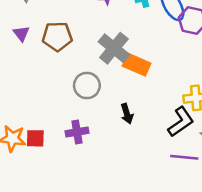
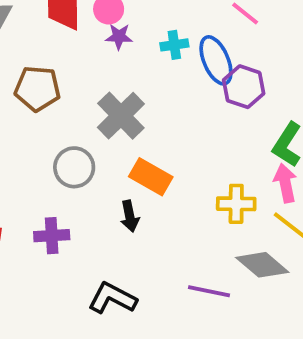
orange rectangle: (137, 65) -> (151, 177), moved
black L-shape: (181, 122) -> (112, 298), moved, turned -124

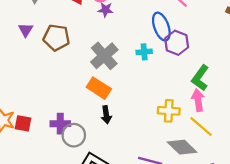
cyan cross: (174, 45) -> (144, 52), moved
gray circle: (74, 167) -> (74, 135), moved
orange rectangle: (151, 177) -> (99, 88), moved

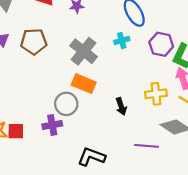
purple hexagon: (177, 43) -> (161, 44), moved
black arrow: (106, 115) -> (121, 106), moved
gray circle: (74, 135) -> (66, 104), moved

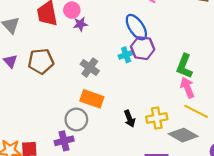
purple hexagon: (161, 44) -> (143, 48), moved
gray cross: (84, 51) -> (90, 67), size x0.7
yellow cross: (156, 94) -> (157, 118), moved

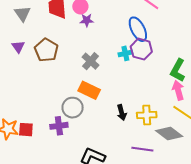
brown pentagon: (41, 61) -> (46, 50), turned 30

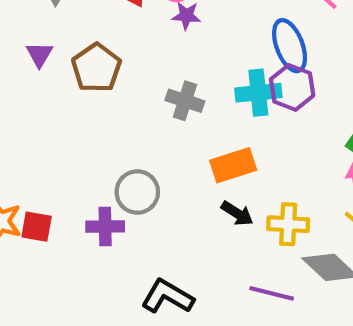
cyan cross: (125, 53) -> (258, 93), size x1.5
gray cross: (91, 61) -> (185, 101), turned -30
orange rectangle: (89, 90) -> (233, 165), moved, turned -50
black arrow: (122, 113) -> (237, 213), turned -49

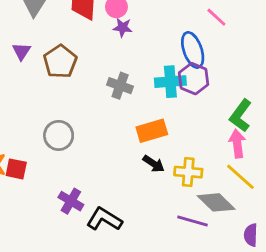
gray circle: (137, 192) -> (59, 135), moved
purple cross: (105, 227) -> (71, 201), moved, turned 30
purple line: (272, 293) -> (193, 221), moved

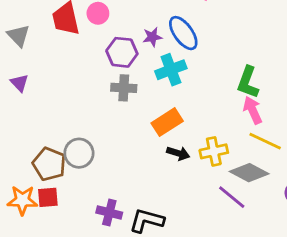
purple star: (123, 28) -> (152, 37), moved
brown pentagon: (60, 62) -> (49, 164), moved
purple hexagon: (194, 79) -> (122, 52), moved
purple line: (193, 221) -> (232, 197), turned 40

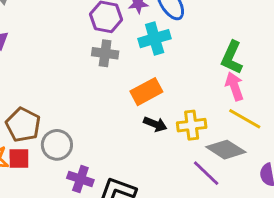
gray circle: (79, 153) -> (57, 145), moved

